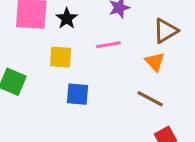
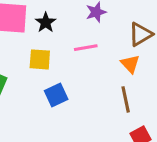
blue square: (78, 94) -> (56, 95), turned -30
brown line: (150, 99) -> (126, 99), turned 50

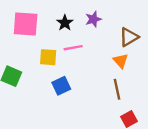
black star: (46, 22) -> (65, 23), moved
pink line: (86, 48) -> (73, 48), moved

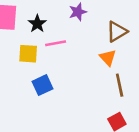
black star: (65, 23) -> (37, 24), moved
brown line: (117, 89) -> (120, 85), moved

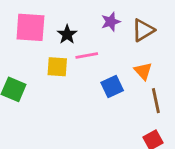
brown triangle: (117, 31) -> (143, 30), moved
blue square: (42, 85) -> (112, 87), moved

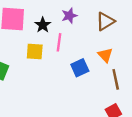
purple star: (111, 22) -> (69, 16), moved
pink line: (87, 56) -> (59, 42), turned -72

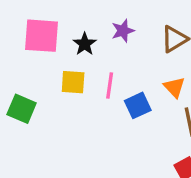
pink line: (59, 42) -> (110, 86), moved

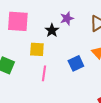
black star: (85, 44) -> (52, 30), moved
pink line: (110, 86) -> (44, 73), moved

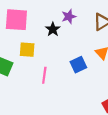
yellow square: (37, 49) -> (27, 50), moved

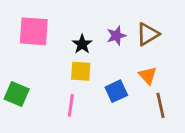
purple star: (69, 17) -> (116, 36), moved
yellow square: (27, 50) -> (81, 71), moved

